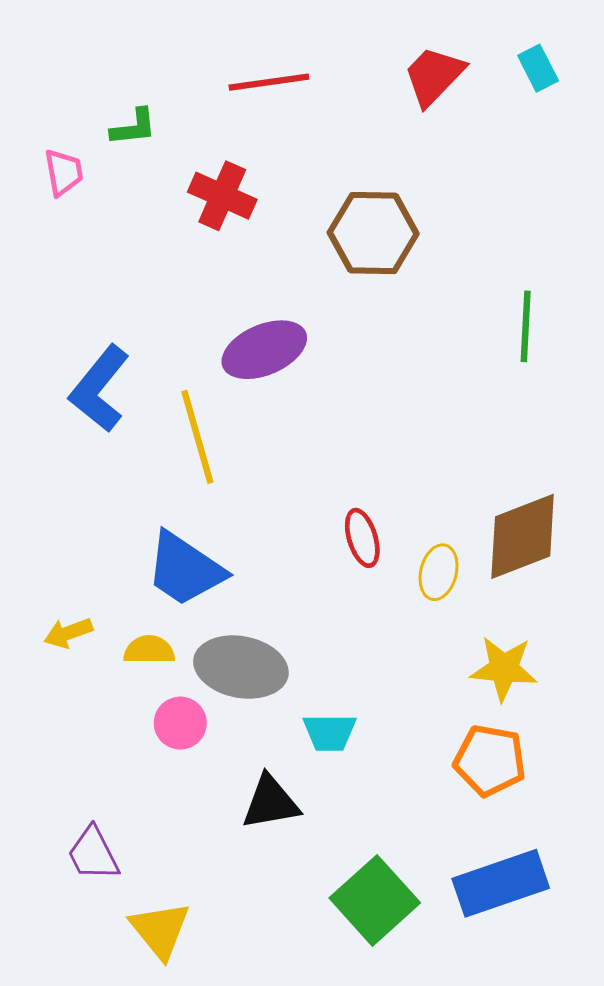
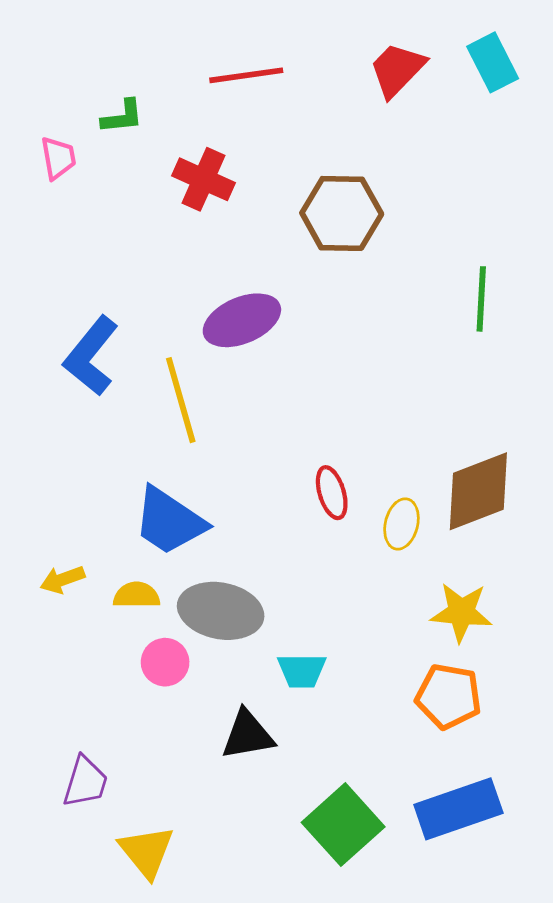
cyan rectangle: (538, 68) -> (493, 62), size x1.4
purple trapezoid: (93, 854) -> (85, 782), turned -136

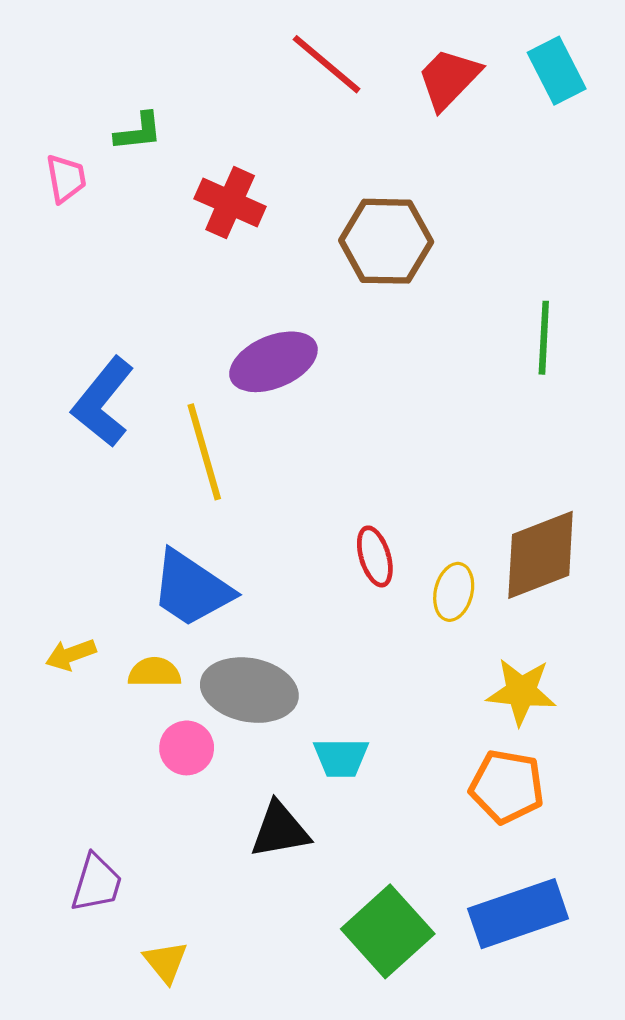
red line: (246, 75) -> (327, 64), moved, turned 48
yellow triangle: (147, 852) -> (166, 962), size x0.7

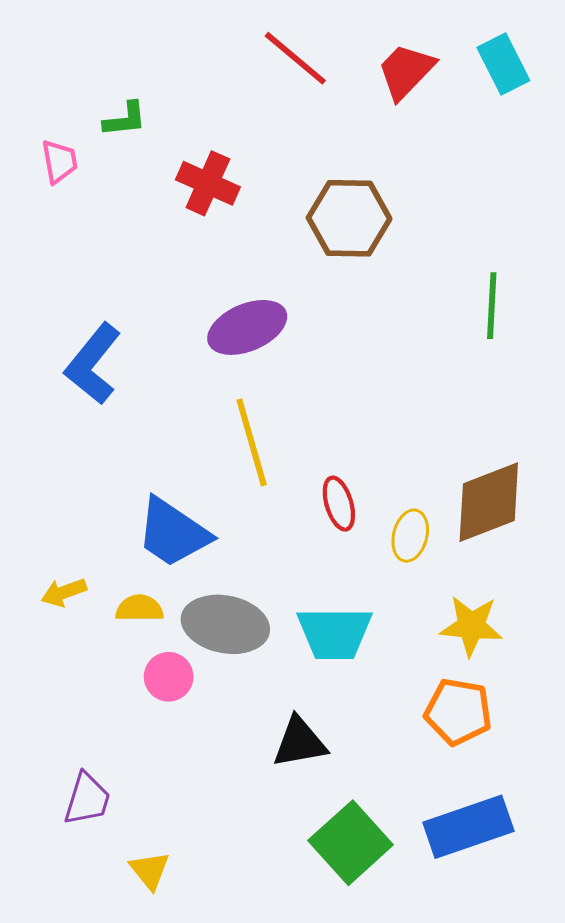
yellow line: (204, 452) -> (252, 442), moved
cyan trapezoid: (341, 758) -> (335, 633), moved, size x1.5
black triangle: (280, 830) -> (300, 742), moved

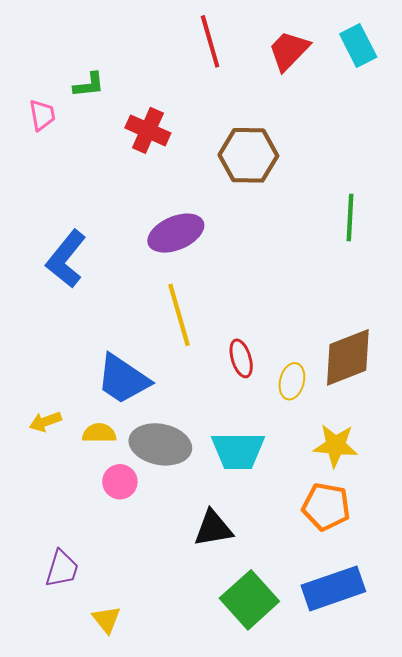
red line: (295, 58) -> (210, 41), turned 34

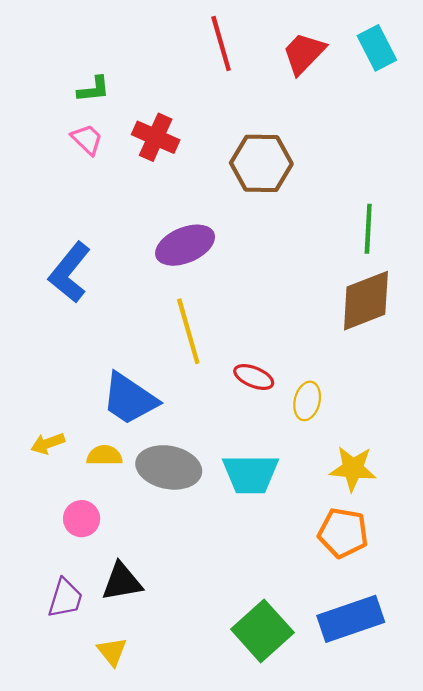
pink trapezoid: (42, 115) -> (87, 139), moved, turned -36
brown diamond: (348, 357) -> (366, 301), moved
red ellipse: (241, 358) -> (254, 377), turned -51
pink circle: (120, 482) -> (82, 519), moved
black triangle: (213, 528) -> (122, 582), moved

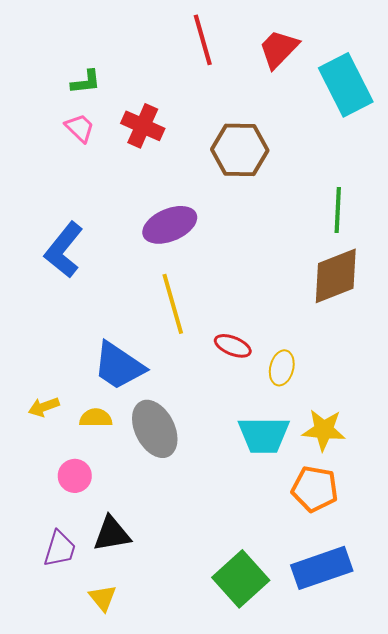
cyan rectangle: (377, 48) -> (346, 85), moved, size x1.5
gray ellipse: (169, 467) -> (155, 429), turned 52
cyan trapezoid: (250, 474) -> (264, 435), moved

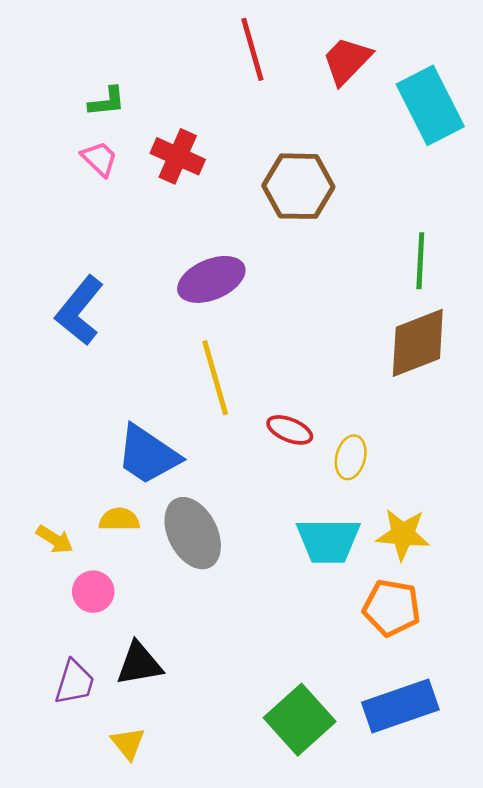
yellow arrow: (44, 407) -> (55, 539), moved, turned -128

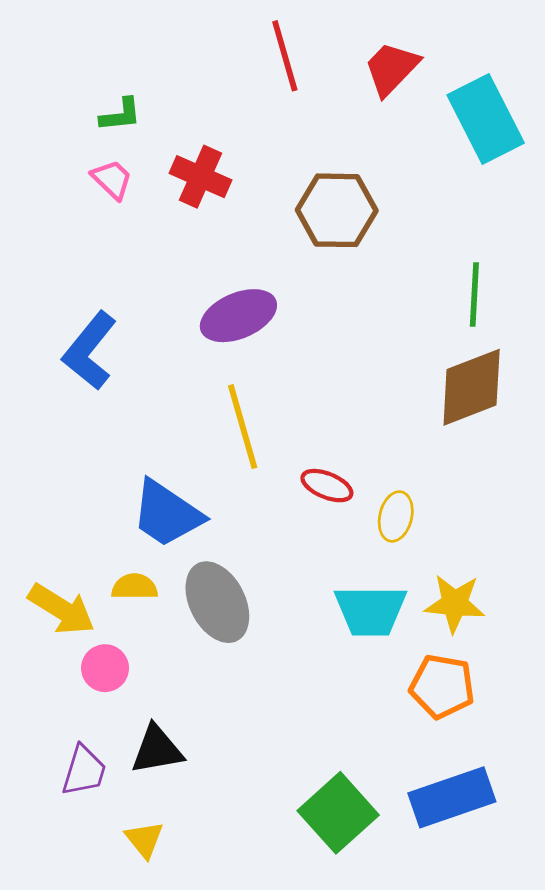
yellow arrow: (55, 539) -> (61, 609), size x1.6

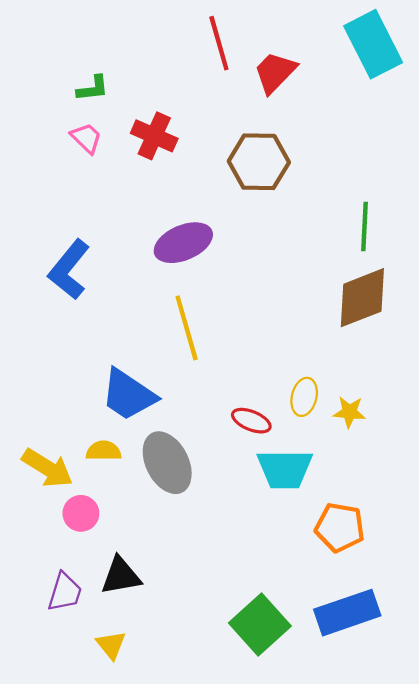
red trapezoid: (392, 68) -> (275, 72), moved
cyan rectangle: (486, 119) -> (373, 44), moved
red ellipse: (327, 486) -> (251, 421), moved
yellow star: (455, 604) -> (349, 412), moved, size x0.7

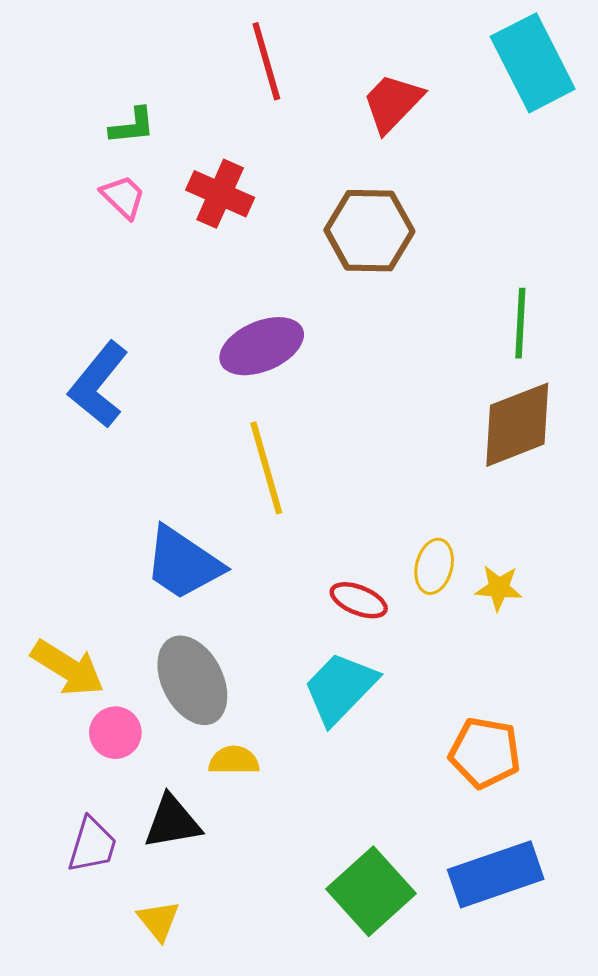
red line: (219, 43) -> (266, 61), moved
yellow semicircle: (104, 451) -> (234, 760), moved
gray ellipse: (167, 463) -> (192, 680), moved
cyan trapezoid: (285, 469) -> (340, 688), moved, turned 134

